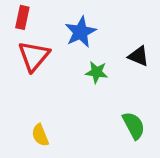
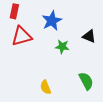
red triangle: (34, 56) -> (22, 36), turned 35
yellow semicircle: (40, 135) -> (46, 87), moved

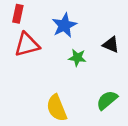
green semicircle: (86, 81) -> (107, 100), turned -102
yellow semicircle: (46, 87) -> (57, 108), size x1.5

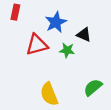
red triangle: (27, 45) -> (37, 45), moved
black triangle: (111, 45) -> (84, 35), moved

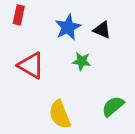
black triangle: (84, 35) -> (102, 30), moved
red triangle: (37, 45) -> (31, 65), moved, turned 45

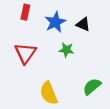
red rectangle: (19, 15) -> (25, 12), moved
red triangle: (31, 65) -> (25, 53), turned 35

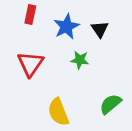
black triangle: (83, 24) -> (100, 29), turned 32

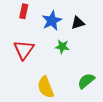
black triangle: (100, 29) -> (78, 23), turned 48

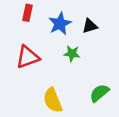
red triangle: (24, 50) -> (28, 57), turned 35

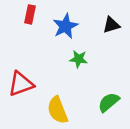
black triangle: (90, 26) -> (111, 25), moved
red triangle: (28, 57) -> (21, 84), moved

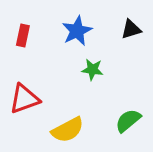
red rectangle: (30, 14) -> (23, 35), moved
yellow semicircle: (58, 110) -> (68, 130), turned -96

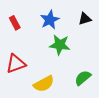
red rectangle: (23, 35) -> (15, 23), turned -40
green star: (92, 70) -> (60, 45), size x1.5

